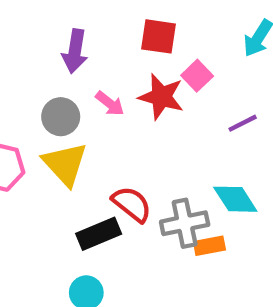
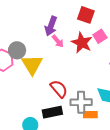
purple arrow: (75, 51) -> (51, 26), moved
gray circle: (61, 117) -> (17, 50), moved
black rectangle: (99, 234) -> (52, 112), moved

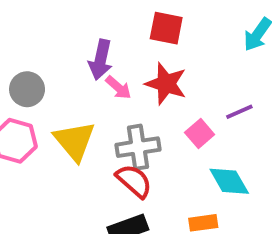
pink square: (100, 36) -> (200, 133), moved
gray circle: (17, 50) -> (27, 89), moved
gray cross: (81, 102) -> (138, 147), moved

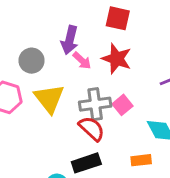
gray circle: (27, 89) -> (32, 61), moved
pink square: (200, 133) -> (123, 105), moved

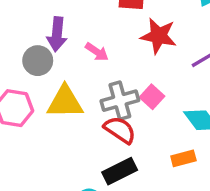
purple arrow: (70, 40) -> (57, 34), moved
red star: (117, 59) -> (158, 36), moved
yellow triangle: (49, 99) -> (65, 102), turned -44

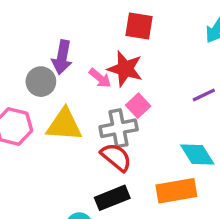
red star: (158, 36) -> (125, 69), moved
pink square: (152, 97) -> (138, 106), moved
orange rectangle: (183, 158) -> (176, 191), size x1.6

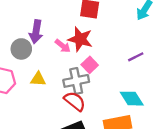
yellow triangle: (64, 125) -> (38, 79), size x0.6

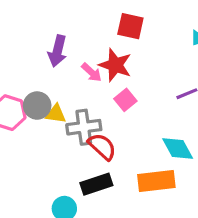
gray circle: (21, 49) -> (37, 106), moved
gray cross: (76, 81) -> (84, 127), moved

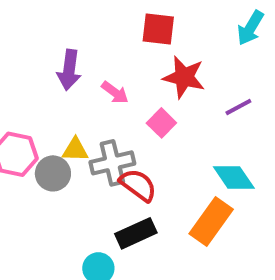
red star: (115, 65) -> (184, 77), moved
gray circle: (37, 106) -> (53, 173), moved
orange rectangle: (156, 181) -> (211, 221), turned -42

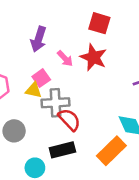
red star: (184, 77) -> (93, 57), moved
pink square: (161, 123) -> (41, 78), moved
gray circle: (53, 173) -> (14, 131), moved

